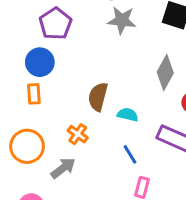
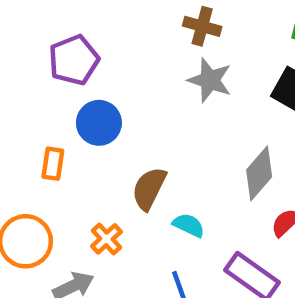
purple pentagon: (55, 24) -> (74, 60), moved
blue circle: (40, 62) -> (99, 123), moved

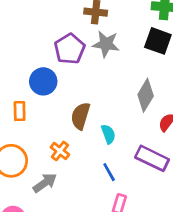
purple pentagon: (74, 60) -> (70, 49), moved
cyan semicircle: (189, 225) -> (108, 134), turned 54

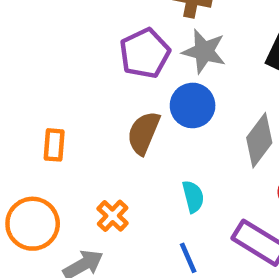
blue circle: (43, 81) -> (193, 105), moved
brown semicircle: (80, 116) -> (144, 133), moved

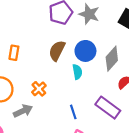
blue circle: (193, 105) -> (85, 51), moved
cyan semicircle: (193, 197) -> (77, 72), moved

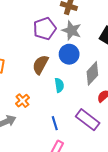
blue circle: (85, 51) -> (69, 54), moved

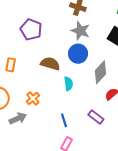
purple pentagon: (45, 29) -> (31, 29), moved, turned -30
brown semicircle: (40, 65) -> (50, 64), turned 78
purple rectangle: (88, 120) -> (96, 117), size x0.7

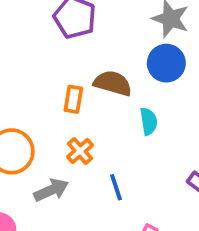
orange rectangle: (11, 65) -> (73, 99), moved
blue line: (64, 120) -> (116, 187), moved

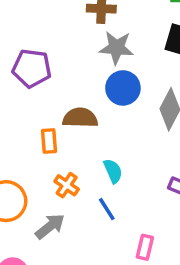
cyan semicircle: (149, 121) -> (113, 171), moved

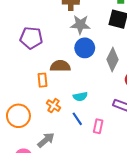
cyan semicircle: (113, 171) -> (80, 96), turned 104
gray arrow: (50, 226) -> (46, 140), moved
pink rectangle: (145, 247) -> (98, 126), moved

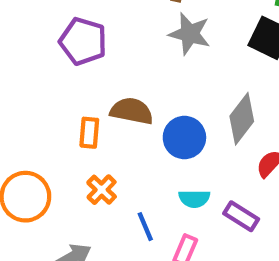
blue circle: (85, 48) -> (184, 138), moved
cyan semicircle: (80, 96) -> (194, 199), moved

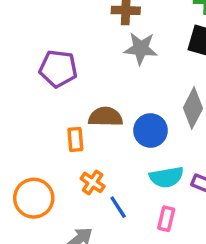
cyan semicircle: (194, 199) -> (166, 177), size x1.4
blue line: (145, 227) -> (118, 207), moved

